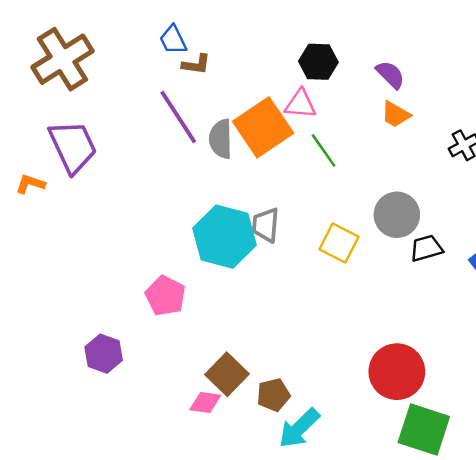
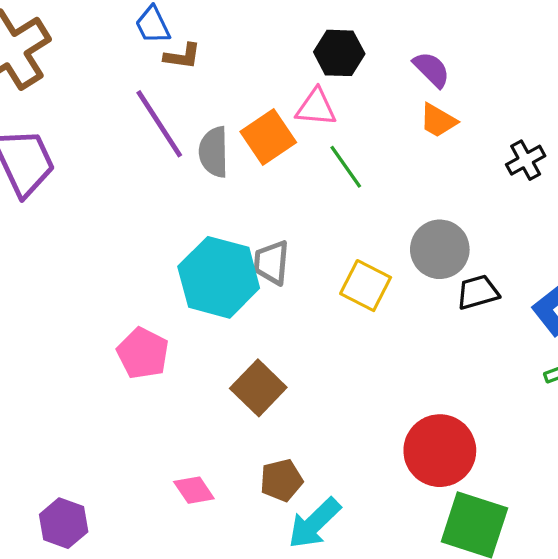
orange square: (263, 127) -> (268, 137), size x0.7
purple hexagon: (104, 354) -> (64, 523), moved
brown square: (227, 374) -> (258, 388), moved
pink diamond: (205, 403) -> (194, 490), turned 48

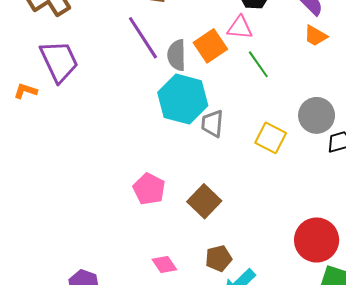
cyan hexagon: (219, 277) -> (183, 99), moved
pink pentagon: (143, 353) -> (149, 189), moved

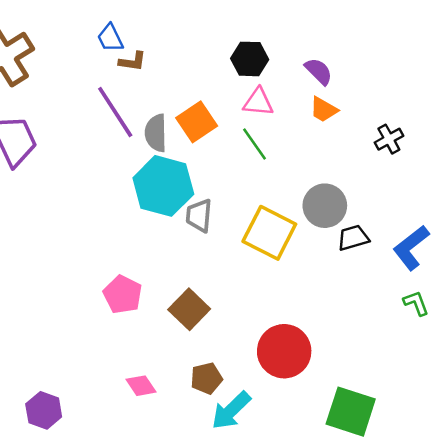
pink triangle: (240, 28) -> (258, 102), moved
yellow square: (271, 138) -> (269, 233), size x1.4
red circle: (317, 240) -> (284, 351), moved

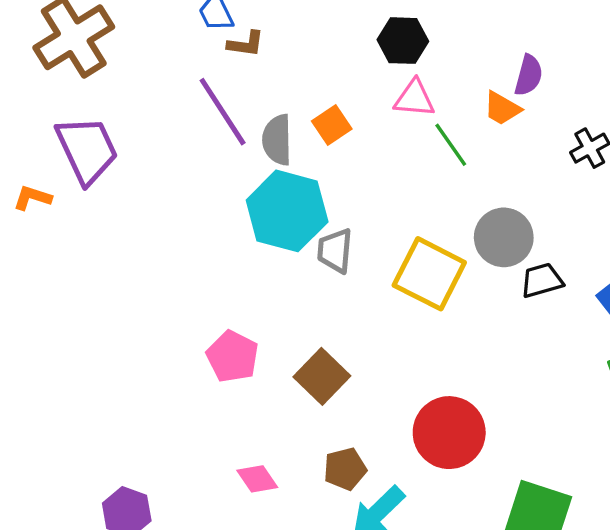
purple semicircle: (319, 71) -> (529, 75), moved, turned 60
orange square: (197, 122) -> (332, 125), size x0.7
green line: (255, 144) -> (451, 145), moved

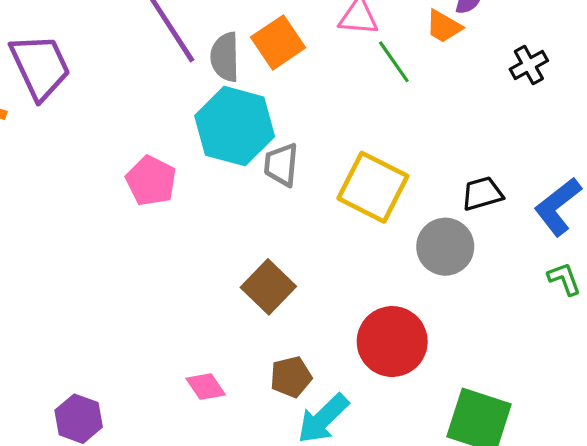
orange square: (332, 125) -> (278, 42), size x1.4
gray circle: (504, 237) -> (445, 247), moved
pink pentagon: (232, 356) -> (151, 181), moved

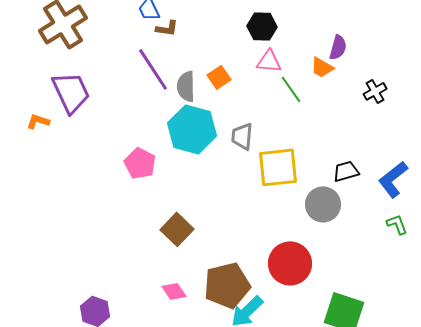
orange square: (278, 42) -> (219, 77), size x0.7
gray trapezoid: (281, 165) -> (242, 136), moved
yellow square: (373, 187) -> (278, 167), turned -33
brown square: (268, 287) -> (177, 229), moved
brown pentagon: (291, 377) -> (227, 285), size x1.8

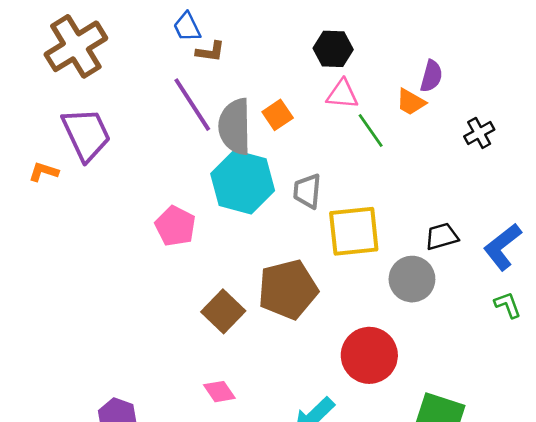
gray semicircle: (186, 86) -> (235, 127), size x1.4
brown pentagon: (227, 285) -> (288, 289), moved

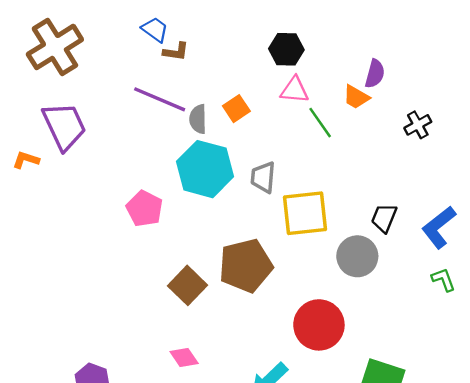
blue trapezoid: (187, 27) -> (155, 30), turned 152
purple line: (192, 105) -> (160, 99), turned -34
gray semicircle: (235, 127) -> (198, 119), size x0.6
black trapezoid: (442, 236) -> (384, 218), turned -52

